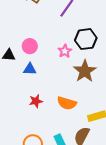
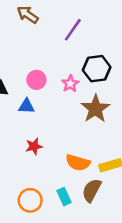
pink circle: (30, 46) -> (36, 80), moved
orange semicircle: (67, 103) -> (78, 163), moved

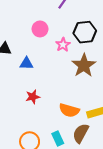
pink circle: (36, 80) -> (40, 29), moved

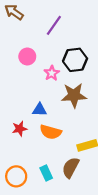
blue triangle: (26, 63) -> (39, 110), moved
brown star: (84, 65) -> (74, 95), turned 30
orange semicircle: (69, 110) -> (51, 132), moved

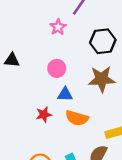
pink circle: (27, 56) -> (57, 68), moved
pink star: (52, 73) -> (58, 27), moved

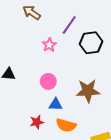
black hexagon: (103, 41) -> (91, 43), moved

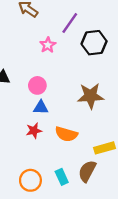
pink circle: (48, 81) -> (37, 85), moved
blue triangle: (56, 104) -> (41, 107), moved

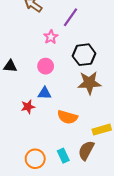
black hexagon: (94, 43) -> (84, 55), moved
pink circle: (37, 85) -> (46, 66), moved
red star: (34, 131) -> (28, 107), moved

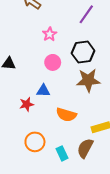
purple line: (71, 17) -> (86, 14), moved
pink circle: (46, 66) -> (53, 62), moved
orange circle: (35, 159) -> (35, 142), moved

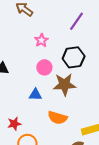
brown star: (88, 80) -> (65, 84), moved
red star: (27, 104) -> (14, 124), moved

